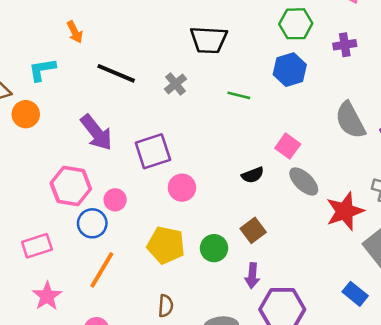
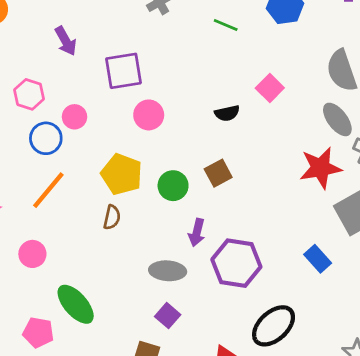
purple arrow: (96, 132) -> (66, 41), size x0.7
gray ellipse: (304, 181) -> (337, 119), moved
pink hexagon: (71, 186) -> (29, 94), size x0.7
purple arrow: (252, 276) -> (197, 233), moved
brown semicircle: (166, 306) -> (112, 217), moved

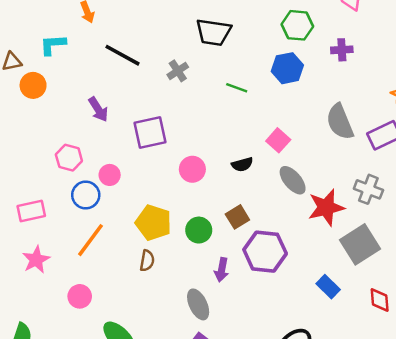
pink circle: (149, 115) -> (192, 169), moved
gray ellipse: (337, 119) -> (293, 180), moved
purple hexagon: (236, 263) -> (265, 252), moved
gray ellipse: (168, 271) -> (198, 304), turned 64

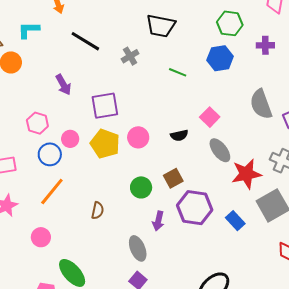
yellow pentagon: (153, 223) -> (105, 144), moved
blue rectangle: (328, 287) -> (235, 221), moved

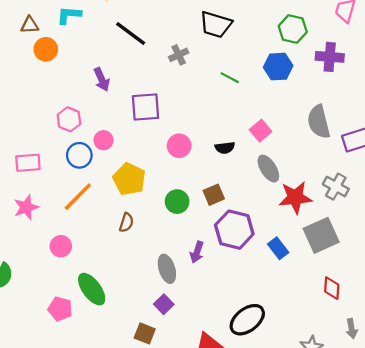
purple cross: (265, 45) -> (330, 57), size x1.4
yellow pentagon: (105, 144) -> (129, 179), moved
purple arrow: (158, 221) -> (197, 252), moved

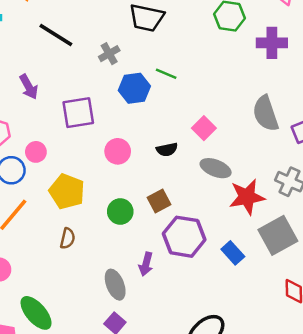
blue hexagon: (278, 67) -> (134, 88), moved
gray ellipse: (268, 169) -> (216, 168), turned -32

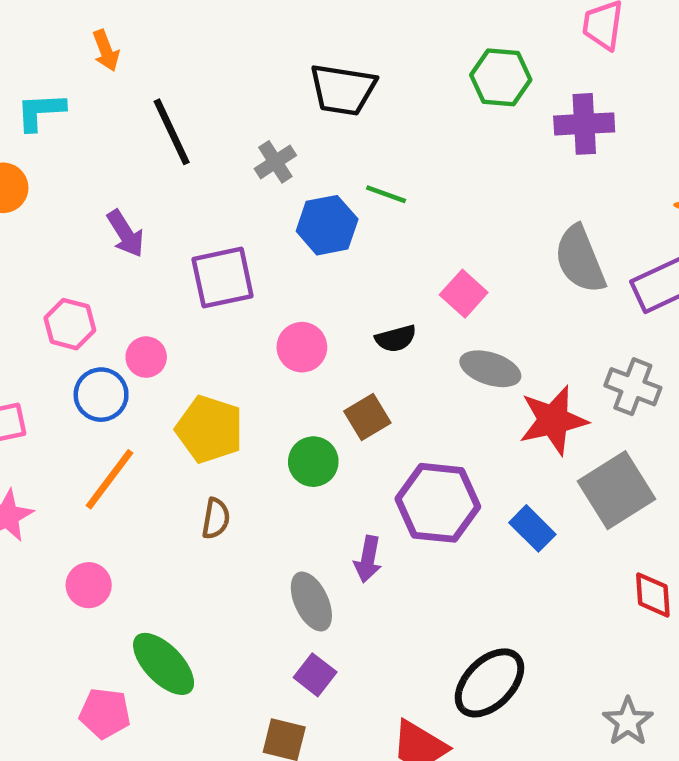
black line: (56, 35) -> (172, 132), turned 36
brown square: (159, 201) -> (367, 417), moved

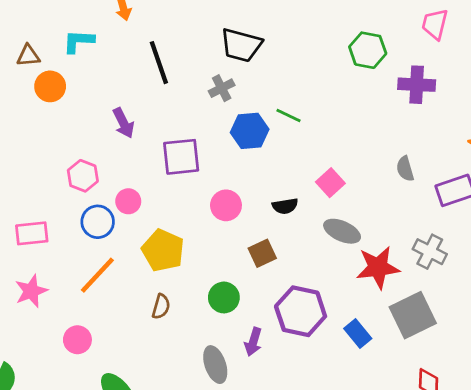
black trapezoid: (343, 90) -> (241, 45), moved
gray semicircle: (580, 259) -> (405, 169), size x0.6
green circle: (313, 462) -> (224, 297), moved

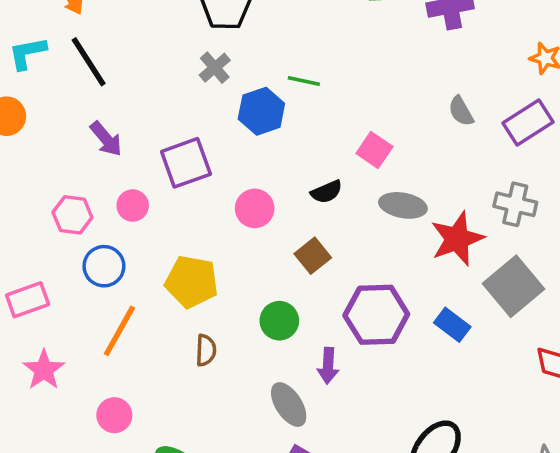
black line: (159, 63) -> (89, 62), moved
pink circle: (128, 201) -> (133, 206), moved

